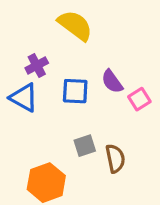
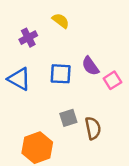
yellow semicircle: (75, 25) -> (61, 21), size x0.6
purple cross: (37, 65) -> (28, 38), moved

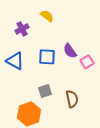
gray square: (68, 118) -> (45, 91), moved

